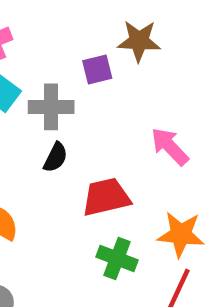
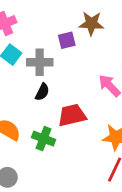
green cross: (117, 259) -> (44, 139), moved

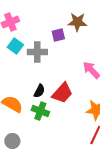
black semicircle: (42, 92) -> (39, 91), moved
red trapezoid: (72, 115) -> (62, 93), turned 145

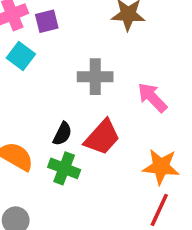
purple square: (58, 35) -> (47, 21), moved
gray cross: (37, 52) -> (95, 77), moved

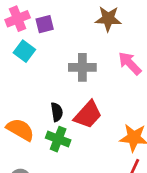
pink arrow: (152, 97) -> (130, 63), moved
black semicircle: (62, 134) -> (57, 112), turned -36

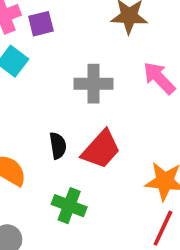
green cross: (58, 139) -> (69, 206), moved

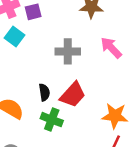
green cross: (69, 206) -> (52, 120), moved

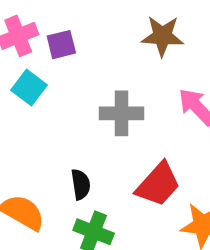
red trapezoid: (73, 95) -> (158, 184), moved

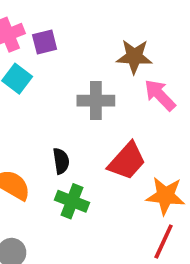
brown star: (162, 36) -> (134, 57), moved

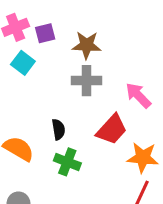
brown star: (134, 57) -> (87, 45), moved
pink arrow: (160, 95) -> (138, 95), moved

